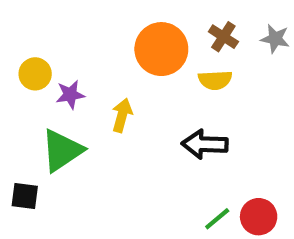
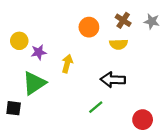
orange circle: (161, 49) -> (89, 27), size x0.7
green line: (217, 219) -> (96, 107), moved

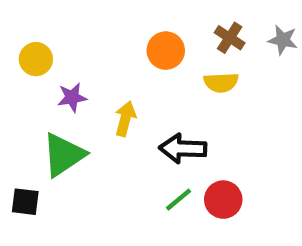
yellow circle: (19, 41) -> (36, 59), moved
black arrow: (113, 80) -> (183, 148), moved
red circle: (143, 120) -> (223, 200), moved

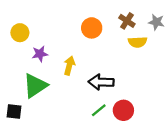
yellow semicircle: (221, 82) -> (138, 42), moved

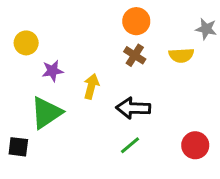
brown cross: (127, 21) -> (135, 55), moved
orange circle: (92, 28) -> (136, 21), moved
red circle: (123, 110) -> (195, 145), moved

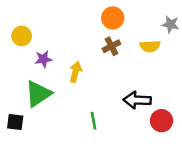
brown cross: (135, 55) -> (111, 46), turned 30
black arrow: (133, 108) -> (137, 100), moved
green line: (130, 145) -> (93, 121), moved, turned -60

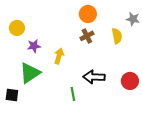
yellow semicircle: (150, 46) -> (117, 36), turned -98
black arrow: (137, 100) -> (94, 77), moved
red circle: (162, 121) -> (130, 81), moved

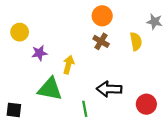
brown cross: (87, 36) -> (101, 41), turned -32
green triangle: (30, 73) -> (50, 89), moved, turned 45
red circle: (130, 81) -> (146, 104), moved

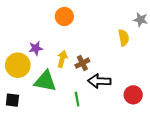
orange circle: (102, 16) -> (64, 16), moved
yellow circle: (20, 32) -> (18, 65), moved, size x1.5
brown cross: (101, 41) -> (82, 63), moved, turned 32

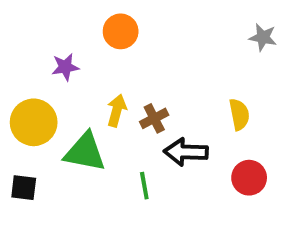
yellow semicircle: (124, 38) -> (239, 114), moved
purple star: (36, 48) -> (65, 67), moved

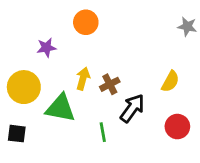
yellow semicircle: (239, 114) -> (170, 81), turned 40
black arrow: (186, 152) -> (132, 108), turned 124

